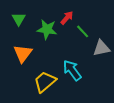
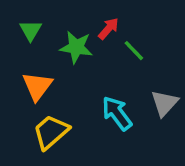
gray triangle: (101, 48) -> (164, 103), moved, turned -36
yellow trapezoid: (45, 82) -> (51, 132), moved

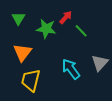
yellow trapezoid: (51, 132) -> (31, 80), turned -35

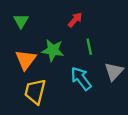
green star: (46, 29) -> (53, 50), moved
green line: (81, 31) -> (89, 47), moved, turned 32

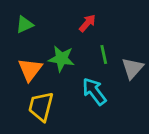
green triangle: (21, 21) -> (25, 24), turned 35
gray triangle: (114, 71) -> (132, 68), moved

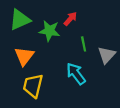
green triangle: (25, 24) -> (20, 20), size x1.5
green star: (61, 59) -> (49, 31), moved

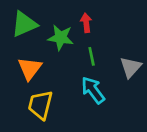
red arrow: (70, 19) -> (86, 23), turned -48
green line: (84, 44) -> (92, 56), moved

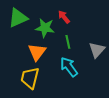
red arrow: (86, 23) -> (64, 17), turned -32
orange triangle: (30, 69) -> (37, 52), moved

